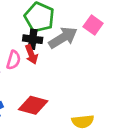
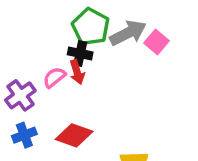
gray arrow: (63, 38) -> (128, 33), moved
pink semicircle: (14, 60) -> (54, 77), turned -150

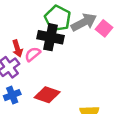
black cross: (80, 53) -> (51, 37), size x1.5
red arrow: (77, 72) -> (17, 48), moved

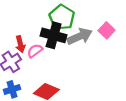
gray arrow: (84, 22) -> (80, 36), moved

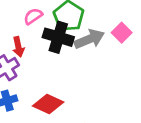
pink semicircle: (35, 51) -> (33, 16), moved

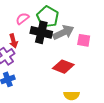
pink square: (122, 33) -> (84, 40), moved, turned -32
red diamond: (48, 104) -> (63, 67), moved

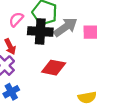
red diamond: (63, 67) -> (54, 68), moved

